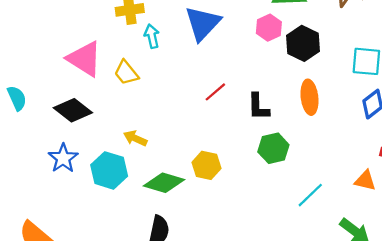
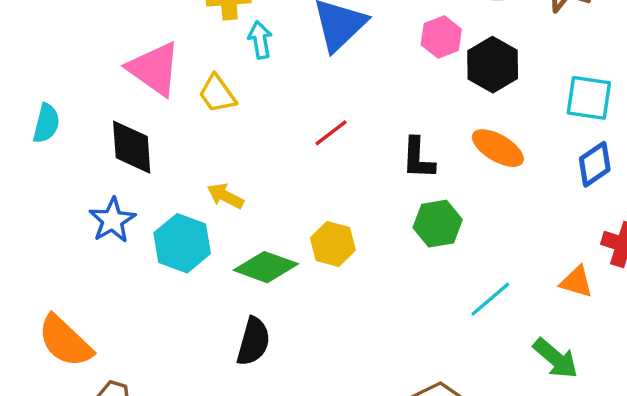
red line: (215, 92) -> (331, 133), moved
orange ellipse: (309, 97) -> (498, 148), turned -56
cyan semicircle: (17, 98) -> (46, 123), turned 35
black diamond: (73, 110) -> (132, 147), turned 45

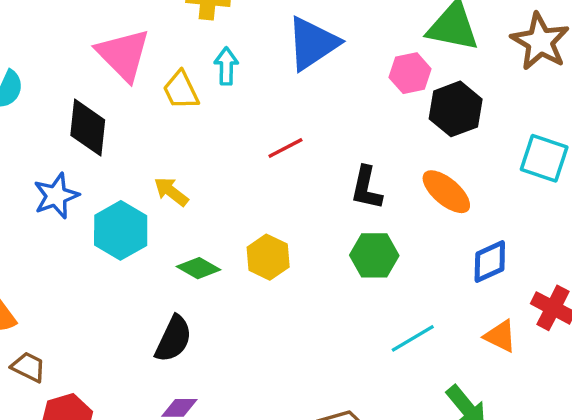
cyan arrow: (260, 40) -> (226, 66), moved
blue diamond: (595, 164) -> (490, 262), moved
green diamond: (266, 267) -> (198, 268), size x0.7

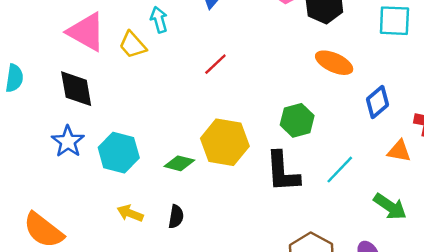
black L-shape: (366, 188) -> (283, 172), moved, size x1.4
yellow arrow: (171, 192) -> (130, 213), moved
yellow hexagon: (268, 257) -> (225, 142), size x1.5
black semicircle: (173, 339) -> (176, 217), size x0.7

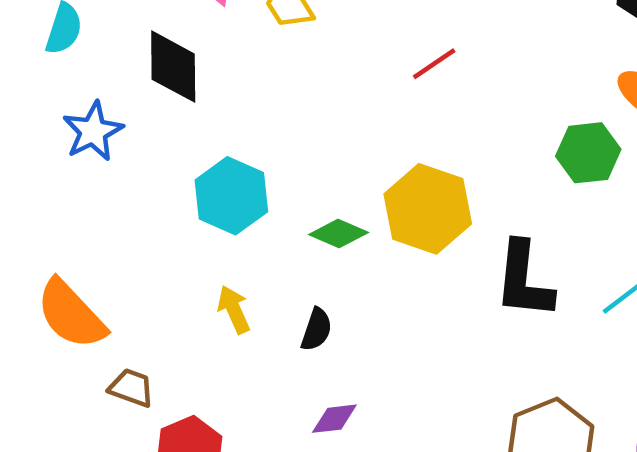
green hexagon: (297, 120) -> (588, 153), moved
blue star: (68, 142) -> (93, 131), moved
yellow arrow: (130, 213) -> (234, 310), turned 35

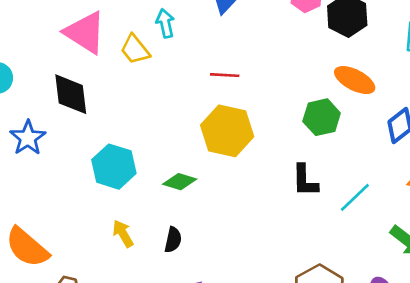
red line: (434, 64) -> (225, 75), turned 44
yellow hexagon: (428, 209) -> (227, 131), moved
black L-shape: (524, 280) -> (305, 181), moved, size x0.7

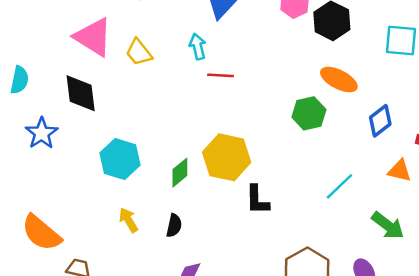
cyan arrow: (165, 23) -> (198, 47), moved
yellow hexagon: (227, 131) -> (227, 157), moved
black L-shape: (305, 181) -> (257, 200), moved
green diamond: (180, 182) -> (180, 173), turned -56

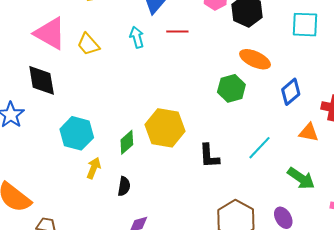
red line: (221, 75) -> (177, 32), moved
black L-shape: (257, 200) -> (209, 156), moved
yellow arrow: (128, 220) -> (94, 168), moved, turned 55

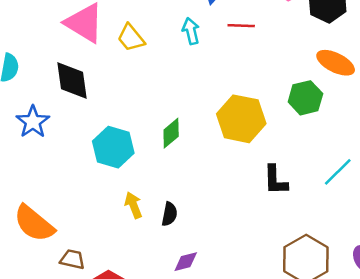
yellow hexagon: (165, 128) -> (241, 119), moved
green diamond: (127, 142) -> (171, 133), moved
yellow arrow: (94, 168) -> (133, 205), moved, turned -45

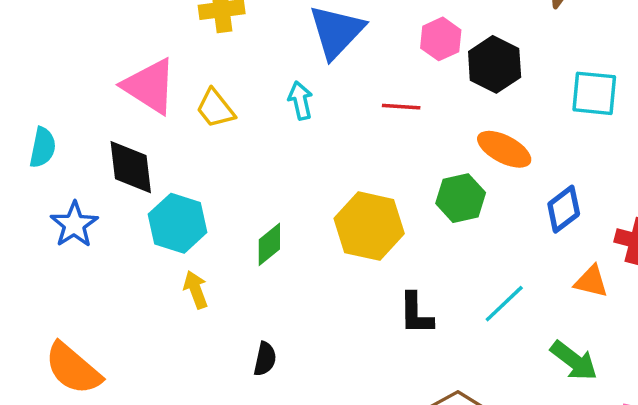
red line: (241, 26) -> (401, 107), moved
cyan hexagon: (113, 147) -> (178, 223), moved
yellow arrow: (133, 205) -> (196, 290), moved

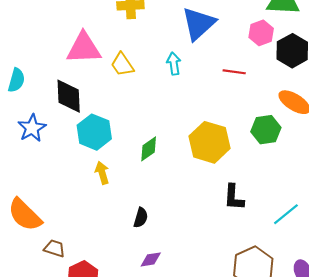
pink triangle: (150, 86) -> (84, 48), turned -39
cyan line: (504, 304) -> (286, 214), moved

